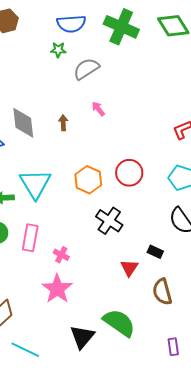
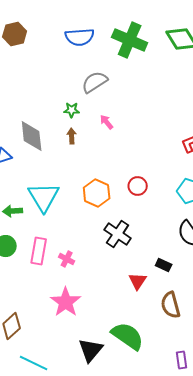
green star: (58, 50) -> (72, 110), moved
red circle: (129, 173) -> (138, 186), size x0.7
pink cross: (61, 255) -> (67, 259), moved

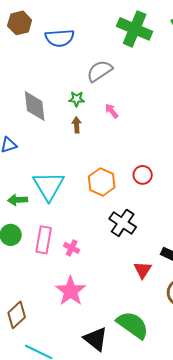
blue semicircle: (80, 37) -> (60, 38), moved
gray diamond: (32, 136) -> (35, 106), moved
black triangle: (91, 350) -> (96, 339), turned -32

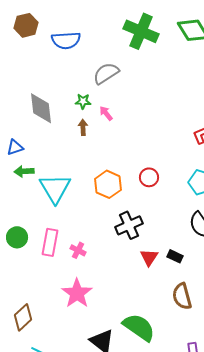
pink arrow: (112, 111) -> (106, 113), moved
green arrow: (18, 200) -> (24, 171), moved
black cross: (123, 223) -> (129, 225), turned 32
red triangle: (143, 270) -> (149, 257), moved

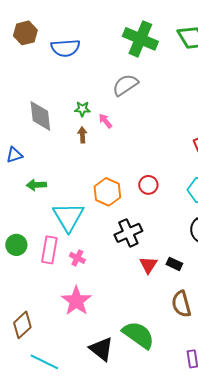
gray semicircle: (106, 73) -> (125, 85), moved
green arrow: (24, 171) -> (36, 185), moved
cyan triangle: (55, 188) -> (68, 217), moved

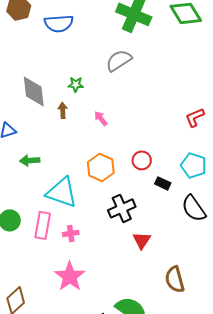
pink arrow: (105, 121) -> (101, 118), moved
brown arrow: (82, 135) -> (63, 110), moved
cyan triangle: (68, 217) -> (62, 192), turned -40
pink cross: (77, 258) -> (71, 233), turned -35
black rectangle: (174, 264) -> (163, 183), moved

